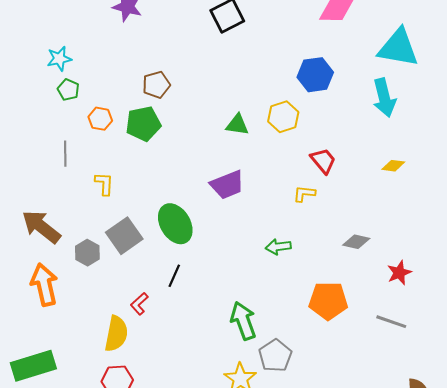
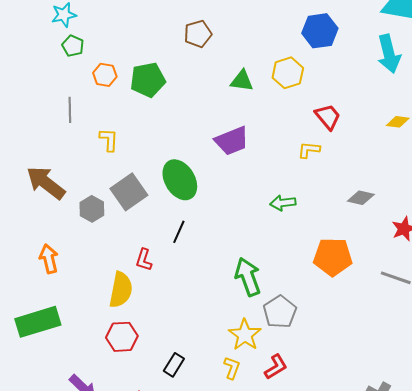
brown pentagon: (156, 85) -> (198, 34), moved
orange arrow: (44, 285) -> (49, 259), moved, size x0.7
red L-shape: (139, 304) -> (144, 260), turned -30

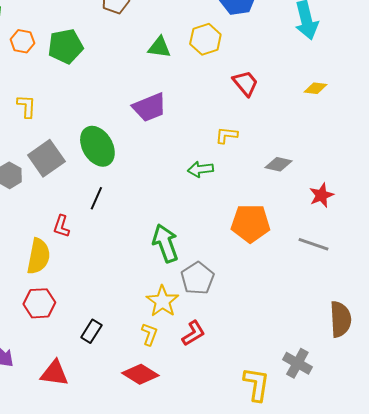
yellow L-shape: (309, 150) -> (226, 135), moved

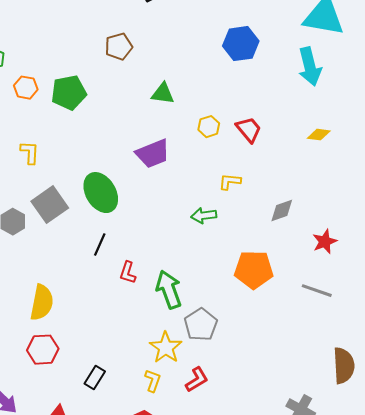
yellow hexagon: (205, 39) -> (209, 127), moved, size x0.7
gray diamond: (278, 164) -> (282, 211), turned -32
red L-shape: (61, 226) -> (128, 273), moved

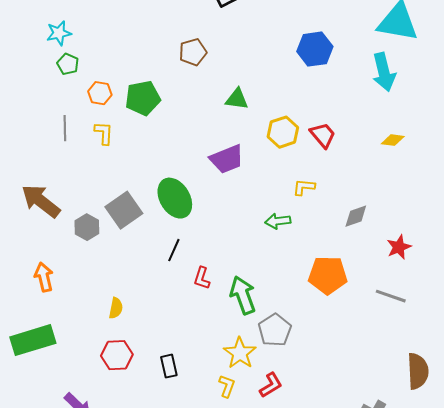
yellow hexagon: (209, 127) -> (283, 132), size x1.4
yellow L-shape: (30, 153) -> (104, 133), moved
yellow semicircle: (42, 303) -> (116, 308), size x0.6
black rectangle: (95, 378) -> (169, 366), moved, turned -45

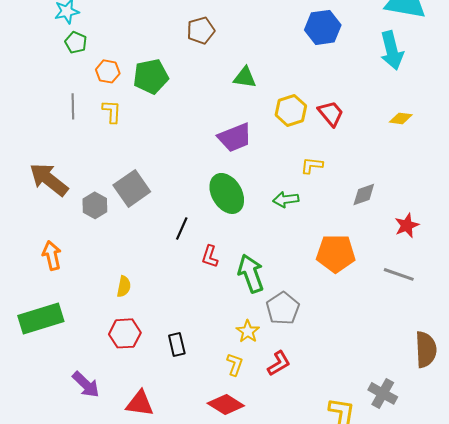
green ellipse: (175, 198) -> (227, 193), moved
yellow star: (240, 353) -> (248, 331), size x0.7

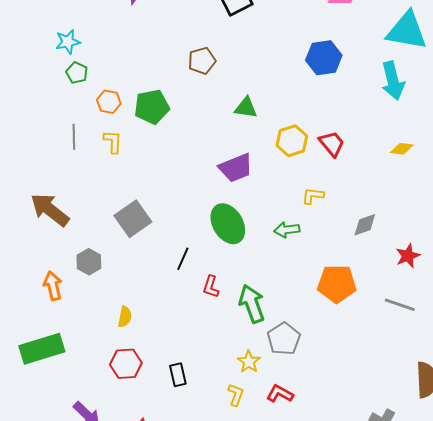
gray hexagon: (95, 205) -> (89, 262), moved
red L-shape: (279, 363) -> (280, 394), turned -120

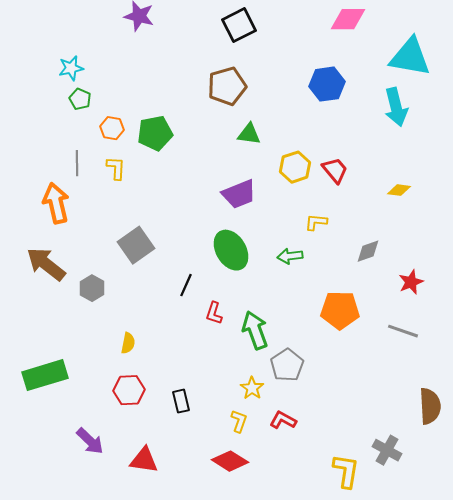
brown pentagon: (202, 61) -> (227, 86), moved, size x1.4
yellow diamond: (402, 149) -> (399, 190), moved
brown arrow: (50, 210) -> (46, 264), moved
orange arrow: (53, 286) -> (56, 203), moved, size x1.4

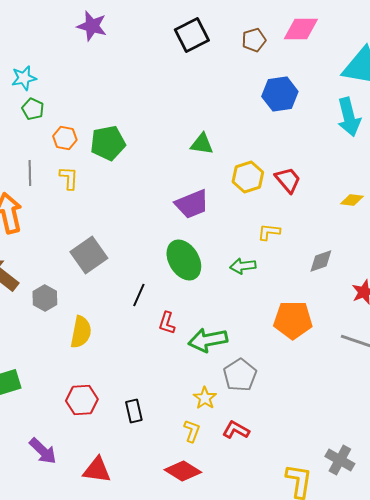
brown pentagon: (227, 86) -> (254, 40), moved, size x0.6
green arrow: (255, 330) -> (208, 340), turned -81
yellow semicircle: (128, 343) -> (81, 332), moved, size x1.5

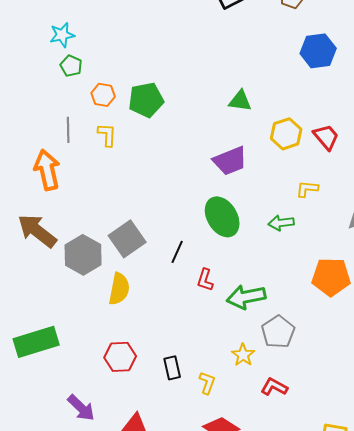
gray square: (89, 255) -> (127, 239), moved
gray hexagon: (45, 298) -> (83, 255), size x1.5
yellow L-shape: (192, 431) -> (207, 383), moved

